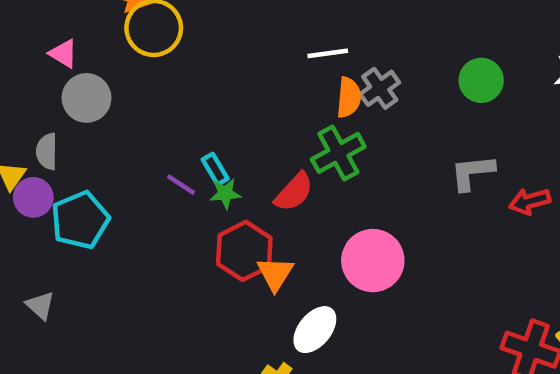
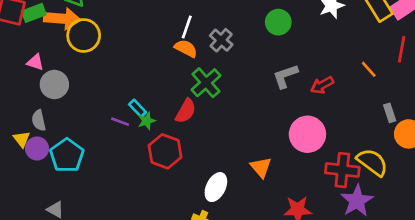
white line: (328, 53) -> (187, 27), turned -50
orange semicircle: (349, 97) -> (186, 48), moved, turned -55
pink circle: (373, 261) -> (307, 134), moved
orange triangle: (275, 274) -> (261, 167), moved

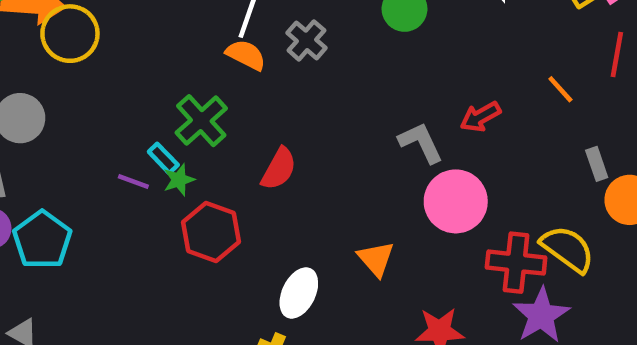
gray L-shape: (285, 76) -> (421, 143), moved, turned 84
green cross: (206, 83) -> (201, 121), moved
red semicircle: (186, 111) -> (279, 169), moved

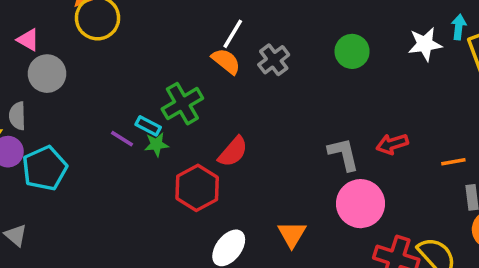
orange line: (560, 89) -> (453, 162), moved, turned -70
cyan rectangle: (163, 158) -> (148, 126), turned -30
red hexagon: (211, 232) -> (197, 188), moved

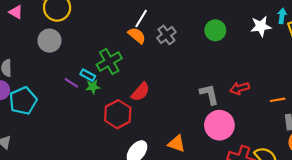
pink triangle: (28, 40) -> (16, 12), moved
gray circle: (47, 74) -> (49, 41), moved
orange triangle: (292, 234) -> (176, 144), turned -42

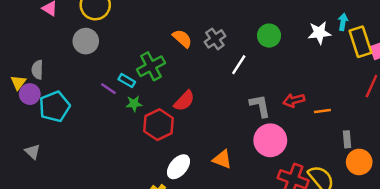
white line: (141, 18) -> (239, 65), moved
green star: (93, 87) -> (134, 104), moved
orange line: (278, 100) -> (322, 111), moved

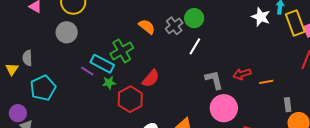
white star: (319, 33) -> (261, 17), turned 30
green circle: (269, 36) -> (194, 18), moved
cyan rectangle: (127, 81) -> (102, 64), size x1.6
purple circle: (30, 94) -> (18, 113), moved

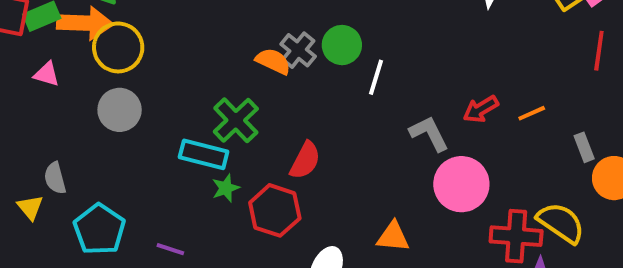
green circle: (194, 18) -> (342, 45), moved
gray cross: (174, 26) -> (298, 50), moved
purple line: (87, 71) -> (170, 249), moved

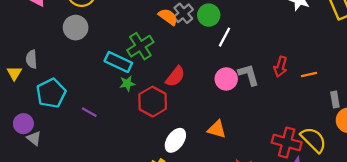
red arrow: (481, 109) -> (280, 67), turned -54
pink circle: (461, 184) -> (226, 79), moved, size x0.7

